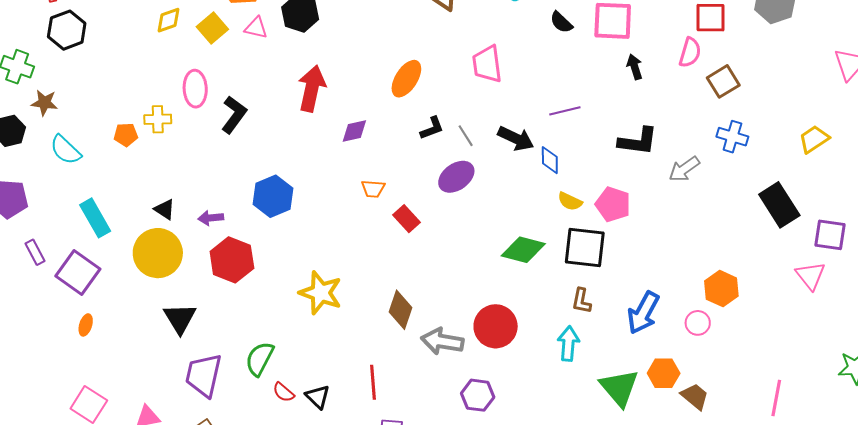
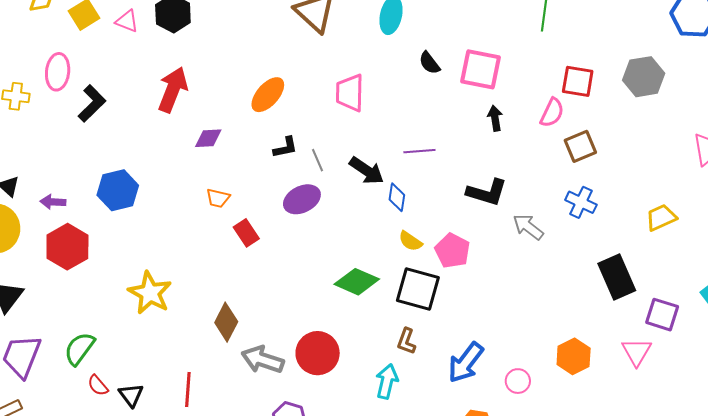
gray arrow: (684, 169) -> (528, 227), turned 64
orange hexagon: (721, 289) -> (574, 356), moved

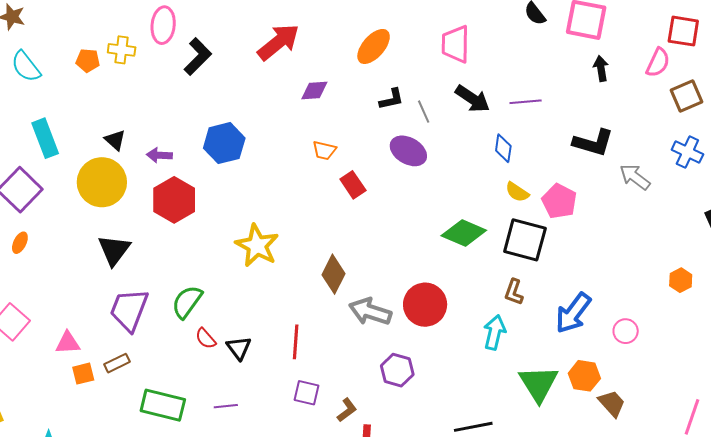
red arrow: (173, 90) -> (278, 42), turned 30
black arrow: (367, 171) -> (472, 99), moved
purple ellipse: (302, 199) -> (408, 151), turned 57
orange hexagon: (574, 356) -> (681, 280), moved, size x0.7

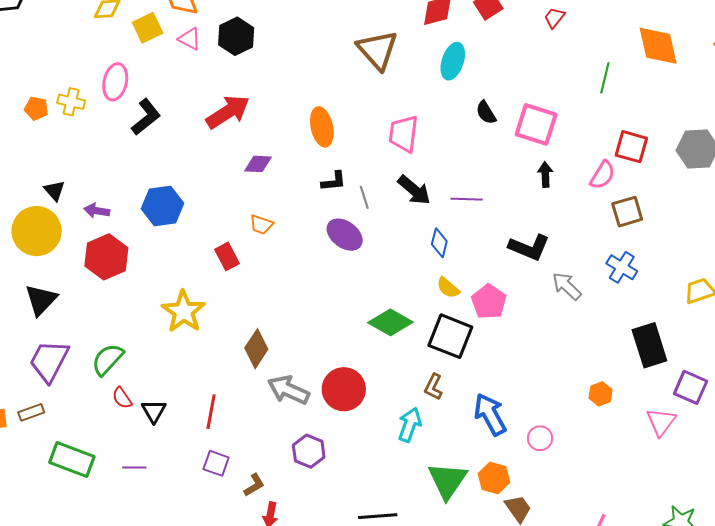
orange ellipse: (374, 46) -> (322, 127), turned -60
red rectangle: (353, 185) -> (227, 256), moved
blue arrow: (573, 313) -> (490, 414), turned 108

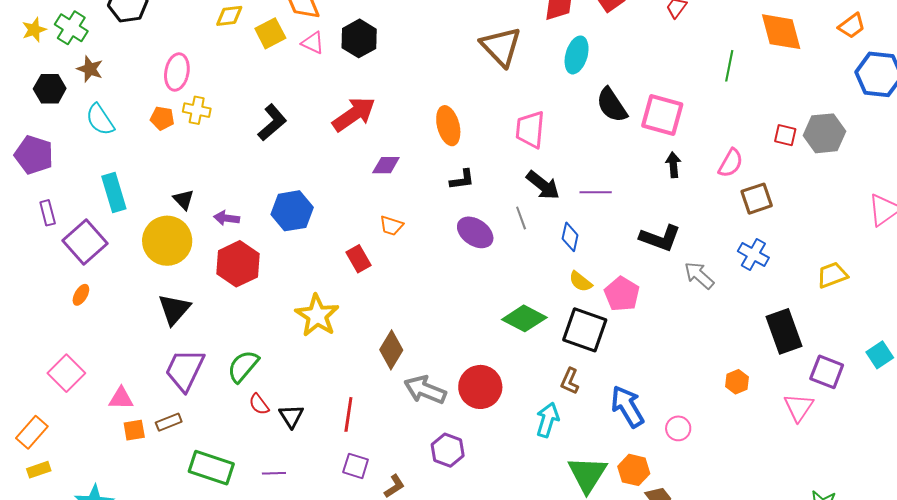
pink ellipse: (115, 82) -> (177, 72), moved
black semicircle: (486, 113) -> (612, 105), size x1.5
red square: (631, 147) -> (785, 135), moved, size x0.7
gray line: (364, 197) -> (521, 218), moved

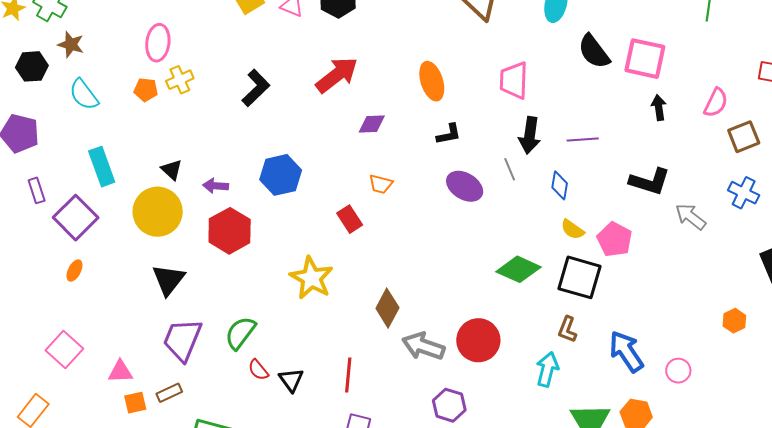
yellow cross: (197, 110) -> (180, 80), turned -32
black arrow: (543, 185) -> (530, 135), turned 63

